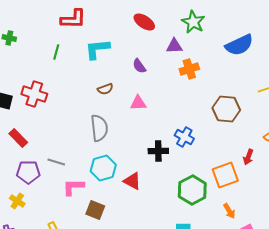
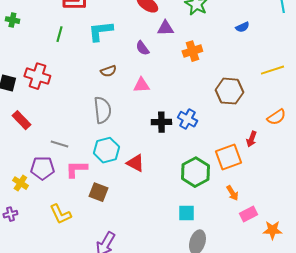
blue semicircle: (239, 45) -> (242, 27), size x0.5
purple triangle: (174, 46) -> (165, 28), moved
black cross: (158, 151) -> (161, 122), moved
purple pentagon: (28, 172) -> (42, 168), moved

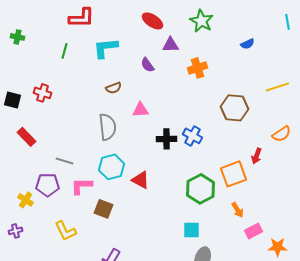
red cross: (37, 76) -> (42, 93), size x0.7
pink triangle: (141, 85) -> (140, 110), moved

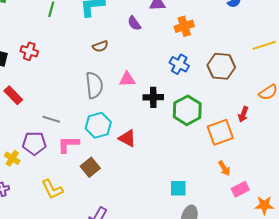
pink triangle: (140, 110) -> (127, 79), moved
blue cross: (192, 136) -> (179, 64), moved
green hexagon: (200, 189) -> (187, 110), moved
brown square: (104, 209) -> (90, 167), turned 30

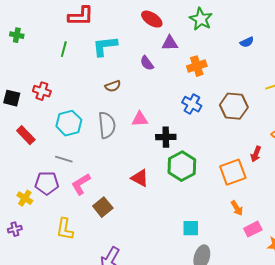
green hexagon: (187, 110) -> (182, 166), moved
cyan hexagon: (98, 125) -> (69, 123), moved
pink L-shape: (68, 144) -> (81, 184), turned -30
yellow L-shape: (52, 189) -> (65, 229), turned 35

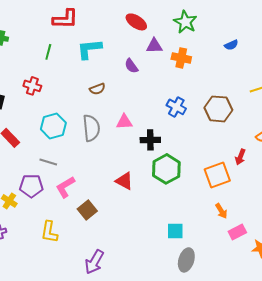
orange cross: (197, 66) -> (181, 58), moved, turned 30
red cross: (42, 91) -> (32, 86), moved

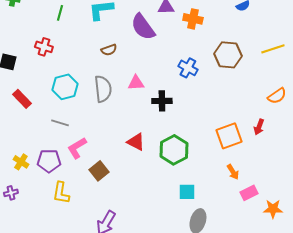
purple semicircle: (131, 66) -> (143, 27), size x1.8
brown hexagon: (218, 109) -> (228, 55), moved
red arrow: (240, 157) -> (259, 127), moved
green hexagon: (166, 169) -> (174, 150), moved
purple pentagon: (31, 186) -> (49, 161), moved

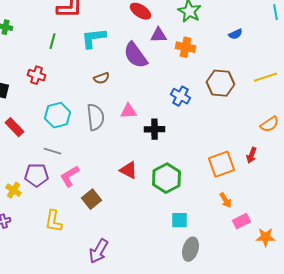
purple pentagon: (49, 161) -> (36, 175), moved

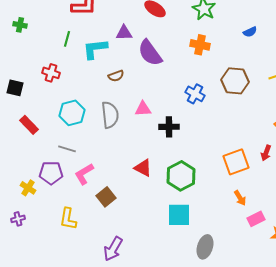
purple triangle: (158, 35) -> (124, 33), moved
cyan L-shape: (94, 38) -> (95, 49), moved
cyan square: (180, 220) -> (179, 215), moved, size x1.4

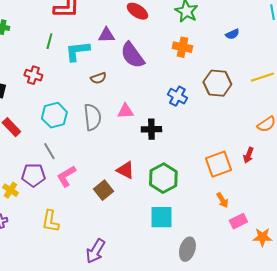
gray line: (67, 149) -> (49, 151), turned 42
brown square: (106, 197) -> (103, 190), moved

